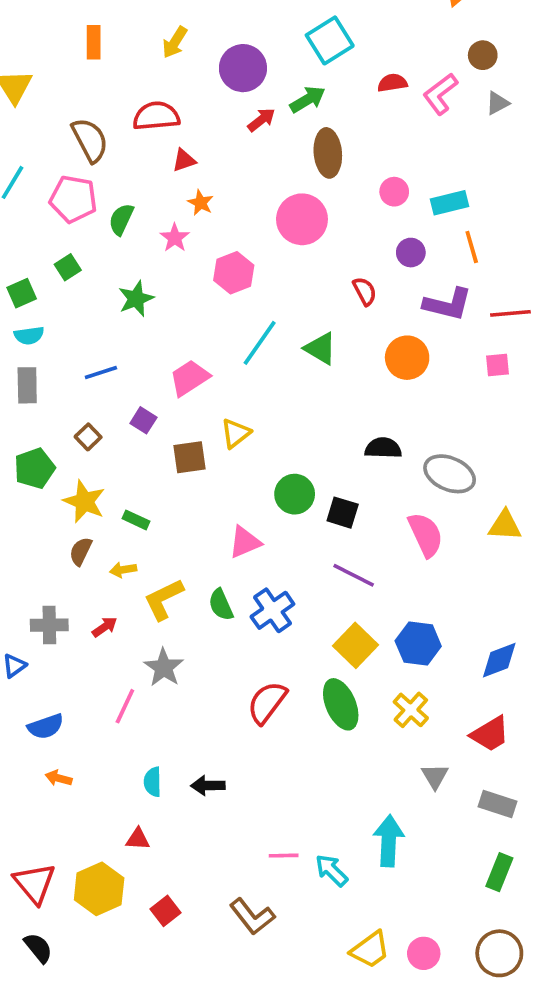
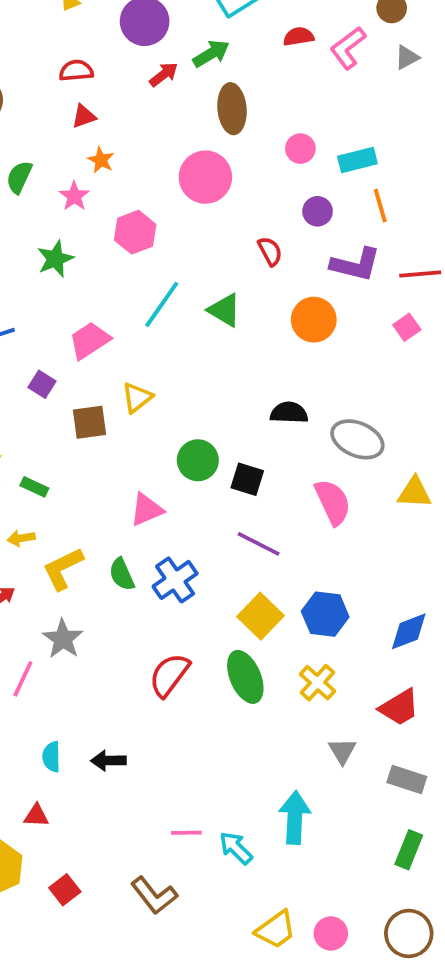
red semicircle: (156, 116) -> (76, 71), moved, size x0.7
green star: (136, 299) -> (55, 259), moved
pink square: (497, 365) -> (407, 327), turned -30

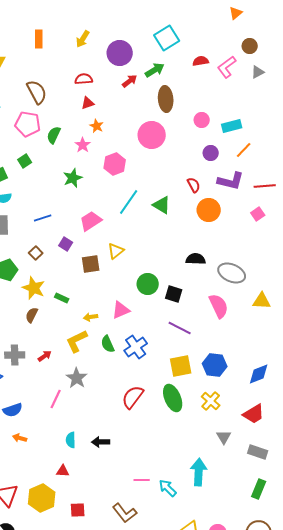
orange line: (380, 206) -> (244, 150), turned 60
red semicircle: (270, 251) -> (194, 185), moved
yellow arrow: (21, 538) -> (91, 317), moved
yellow square: (261, 616) -> (181, 366), turned 35
red square: (65, 890) -> (78, 510), turned 35

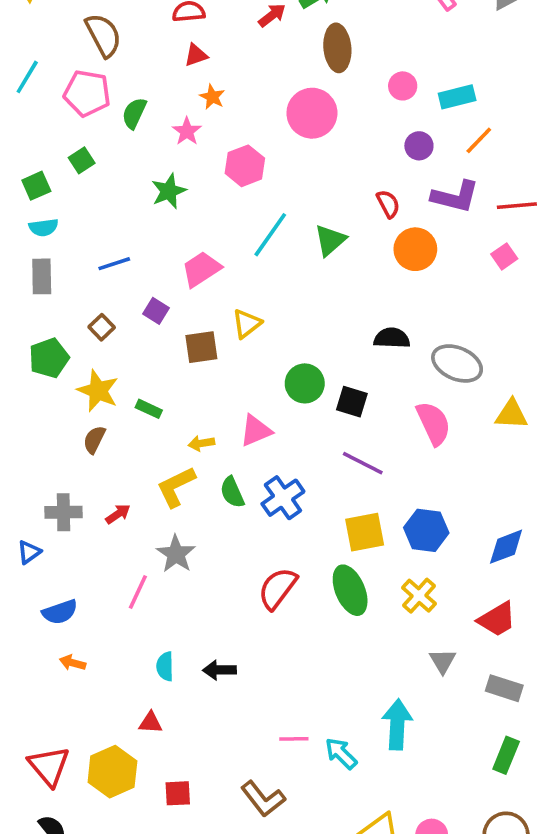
green triangle: (162, 205) -> (330, 240), turned 48

